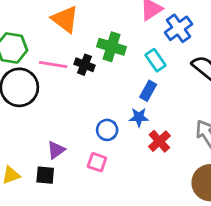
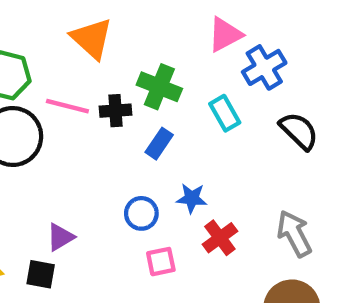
black cross: (84, 65) -> (115, 111), turned -30
blue rectangle: (148, 91) -> (159, 144), moved
pink square: (97, 162) -> (161, 262), moved, turned -36

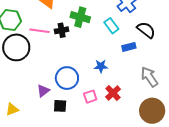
blue rectangle: (159, 144) -> (129, 47), moved, turned 48
blue circle: (141, 213) -> (67, 78), moved, size x1.5
red cross: (220, 238) -> (113, 93), moved
black square: (41, 274) -> (60, 106), moved

